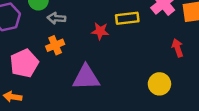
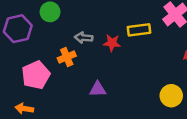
gray arrow: (56, 18) -> (84, 38), moved
purple triangle: (86, 77) -> (98, 89), size x0.6

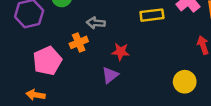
red star: (112, 43) -> (121, 52), moved
purple triangle: (98, 89) -> (110, 75), turned -36

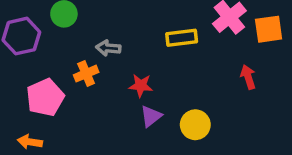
purple triangle: (110, 75) -> (151, 116), moved
yellow circle: (185, 82) -> (195, 125), moved

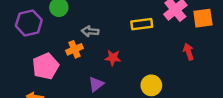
purple triangle: (151, 116) -> (96, 84), moved

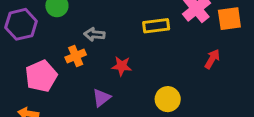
red arrow: (189, 52) -> (212, 59), turned 49

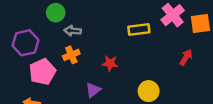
purple hexagon: (21, 24) -> (26, 43), moved
gray arrow: (94, 34) -> (73, 31), moved

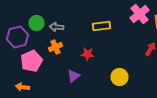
green circle: (56, 13) -> (36, 23), moved
yellow rectangle: (139, 30) -> (102, 26), moved

